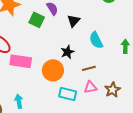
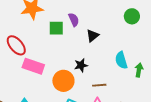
green square: (37, 20) -> (56, 28), turned -35
cyan semicircle: (96, 40) -> (121, 60), moved

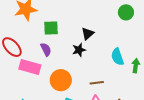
purple semicircle: (74, 20) -> (46, 50), moved
black star: (81, 65) -> (79, 50), moved

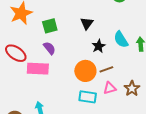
black star: (79, 50) -> (99, 46), moved
orange circle: (61, 80) -> (85, 71), moved

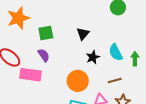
brown line: (106, 69) -> (115, 80), moved

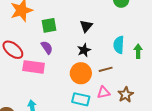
cyan semicircle: (116, 52) -> (119, 45), turned 30
black star: (93, 57) -> (84, 50), moved
brown line: (115, 80) -> (106, 69), moved

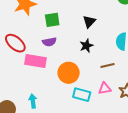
purple semicircle: (47, 47) -> (49, 42), turned 112
orange circle: (81, 73) -> (69, 73), moved

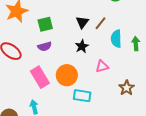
pink rectangle: (35, 61) -> (40, 77), moved, turned 55
brown line: (108, 65) -> (100, 23), moved, turned -32
pink triangle: (105, 89) -> (102, 66), moved

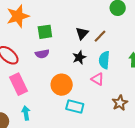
cyan semicircle: (116, 39) -> (104, 60), moved
pink triangle: (102, 66) -> (98, 79), turned 40
pink rectangle: (40, 77) -> (19, 84), moved

